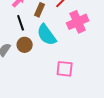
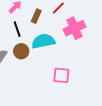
cyan semicircle: (47, 35) -> (43, 41), turned 115

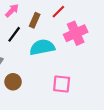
black line: (17, 29) -> (14, 34), turned 56
brown circle: (21, 51) -> (13, 82), moved

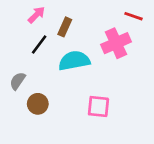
red line: (58, 12) -> (134, 16), moved, turned 64

